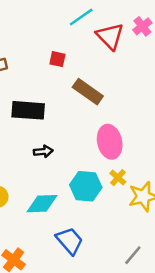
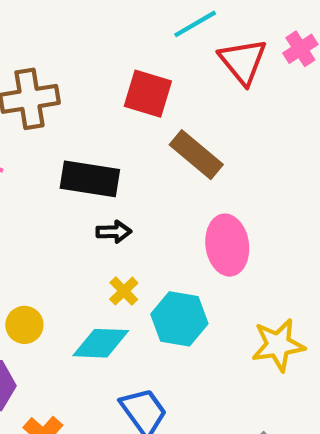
red square: (57, 59) -> (148, 94), size x1.6
black arrow: (43, 151) -> (114, 232), moved
yellow cross: (118, 178) -> (124, 291), moved

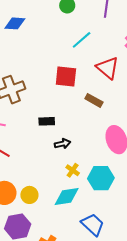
red triangle: (243, 61) -> (108, 68), moved
brown rectangle: (196, 155) -> (94, 100), size x0.7
black rectangle: (90, 179) -> (47, 121), size x0.6

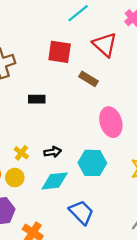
black arrow: (63, 144) -> (53, 152), moved
yellow cross: (73, 170) -> (21, 153), moved

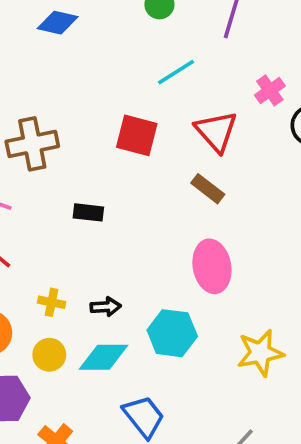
brown rectangle: (89, 79) -> (208, 189), moved
yellow cross: (21, 153) -> (52, 302), turned -32
yellow circle: (15, 178) -> (49, 355), moved

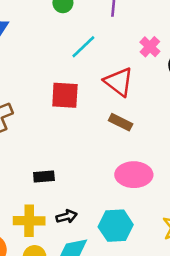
black rectangle: (88, 212) -> (44, 177), moved
pink ellipse: (212, 266) -> (134, 175), turned -68
yellow cross: (52, 302) -> (29, 221), size x1.6

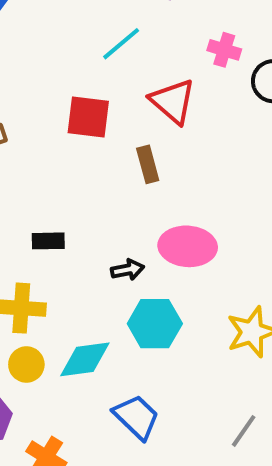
pink cross: (150, 47) -> (224, 50), turned -30
brown rectangle: (121, 122) -> (148, 164), moved, turned 45
black arrow: (67, 216) -> (128, 270), moved

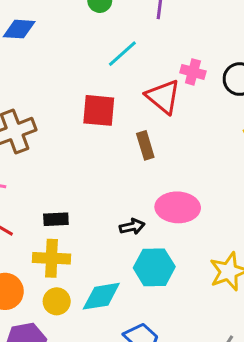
pink cross: (224, 50) -> (193, 72), moved
black rectangle: (48, 241) -> (56, 219), moved

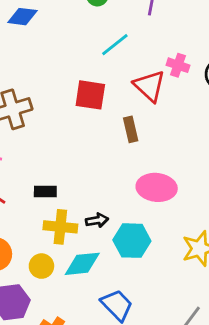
black arrow: (132, 227) -> (97, 220), moved
yellow cross: (52, 258) -> (60, 227), moved

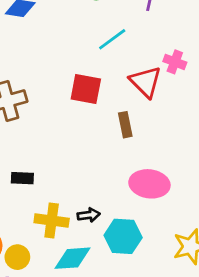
black rectangle: (45, 191) -> (22, 178), moved
yellow circle: (41, 266) -> (17, 257), moved

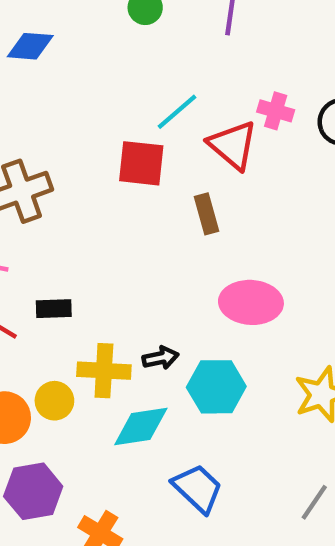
cyan line: (112, 39) -> (177, 112), moved
yellow circle: (17, 257) -> (54, 401), moved

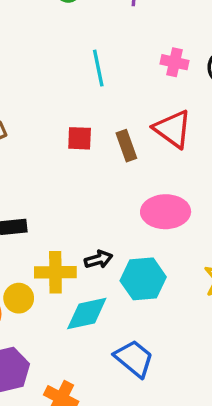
cyan line: (177, 112) -> (98, 68), turned -57
red triangle: (233, 145) -> (173, 129), moved
red square: (141, 163) -> (80, 138), moved, size x0.7

